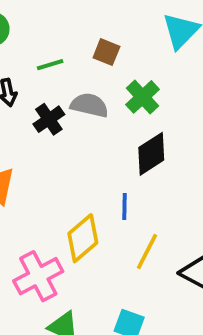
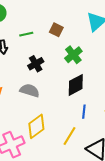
gray semicircle: (89, 105) -> (30, 91), moved
black cross: (49, 119) -> (36, 64), moved
blue line: (125, 207) -> (84, 112), moved

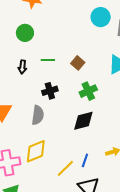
gray semicircle: (30, 91) -> (38, 115), turned 66
blue line: (84, 112) -> (85, 160), moved

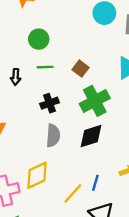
green circle: (25, 33) -> (39, 39), moved
green cross: (88, 91) -> (95, 101), size x1.4
gray semicircle: (38, 115) -> (53, 136), moved

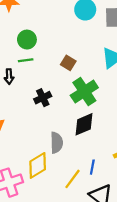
green line: (45, 67) -> (26, 60), moved
gray semicircle: (53, 136) -> (56, 143), moved

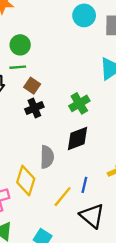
brown square: (68, 63) -> (32, 86), moved
green cross: (84, 92) -> (79, 103), size x0.7
yellow diamond: (38, 165) -> (26, 181), turned -44

